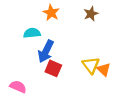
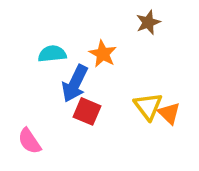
orange star: (51, 13) -> (103, 54), moved
pink semicircle: (18, 87) -> (29, 141), turned -147

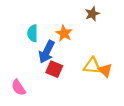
cyan semicircle: (52, 54) -> (33, 33), turned -84
yellow triangle: (148, 106) -> (92, 66), turned -48

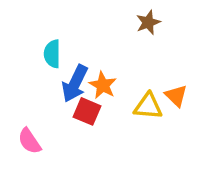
orange star: (64, 33) -> (103, 85), moved
orange triangle: (105, 70) -> (176, 96), moved

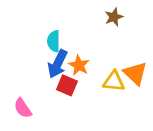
cyan semicircle: (52, 54) -> (54, 41), moved
orange triangle: (176, 96) -> (135, 73), size x1.4

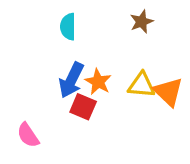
cyan semicircle: (54, 41) -> (68, 27), moved
yellow triangle: (114, 81) -> (142, 85), moved

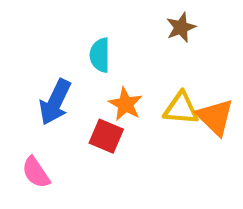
cyan semicircle: (68, 27) -> (100, 55), moved
blue arrow: (71, 80) -> (55, 102), moved

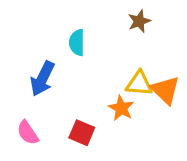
orange star: (125, 104) -> (121, 108), moved
red square: (106, 136) -> (82, 133), moved

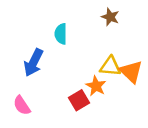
brown star: (139, 21) -> (110, 17), turned -30
red square: (82, 133) -> (79, 100), moved, turned 36

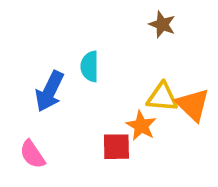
cyan semicircle: (61, 34) -> (90, 66), moved
red square: (79, 100) -> (116, 147), turned 30

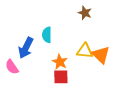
orange star: (141, 126) -> (60, 62), moved
pink semicircle: (32, 154) -> (12, 67), moved

